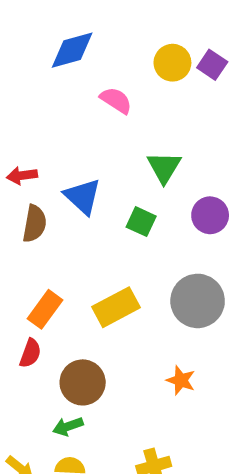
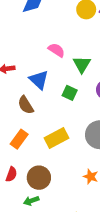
pink semicircle: (116, 100) -> (56, 50), moved
brown semicircle: (35, 224) -> (26, 105), moved, turned 138
red semicircle: (30, 353) -> (11, 174), moved

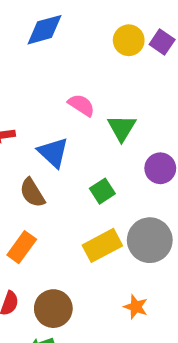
green square: (70, 93) -> (102, 191), moved, turned 32
yellow rectangle: (56, 138) -> (102, 245), moved

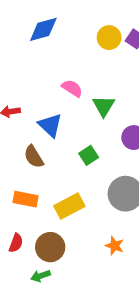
yellow rectangle: (102, 245) -> (69, 206), moved
orange rectangle: (22, 247) -> (26, 199), turned 65

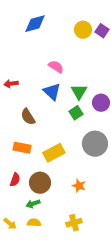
green triangle: (104, 106) -> (79, 92), moved
blue triangle: (50, 125) -> (52, 92), moved
green square: (89, 155) -> (76, 113), moved
orange star: (115, 246) -> (79, 186), moved

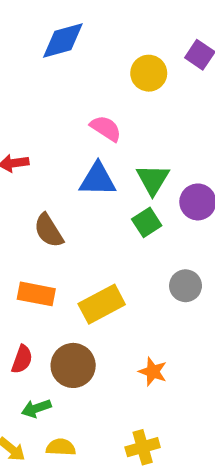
yellow circle: (83, 30) -> (149, 73), moved
blue triangle: (52, 92) -> (98, 179), turned -42
gray circle: (95, 144) -> (186, 286), size x0.6
green arrow: (33, 204) -> (36, 408), moved

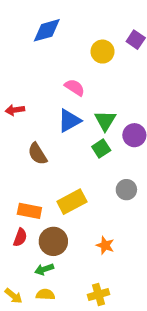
blue triangle: (98, 179) -> (69, 121), turned -30
orange rectangle: (36, 294) -> (29, 211), moved
green arrow: (36, 408) -> (44, 269), moved

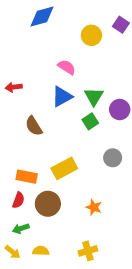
green arrow: (44, 269) -> (21, 228), moved

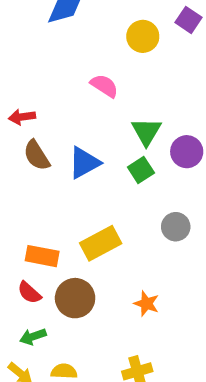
blue triangle: (62, 97) -> (84, 163), moved
brown semicircle: (34, 126) -> (37, 155), moved
red semicircle: (18, 200) -> (29, 293), turned 112

